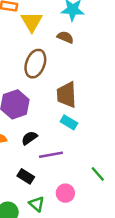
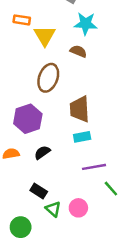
cyan rectangle: (69, 122) -> (82, 137), turned -42
purple line: (51, 155) -> (94, 167), moved
green triangle: (37, 204) -> (53, 209), moved

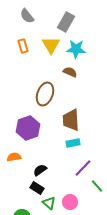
orange rectangle: (22, 20) -> (23, 46), turned 64
yellow triangle: (45, 36) -> (51, 45), moved
black semicircle: (42, 152) -> (40, 170), moved
purple line: (94, 167) -> (83, 168), turned -36

